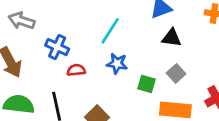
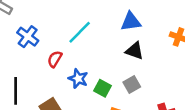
blue star: (117, 64) -> (78, 79), moved
red semicircle: (76, 70) -> (55, 59), moved, turned -66

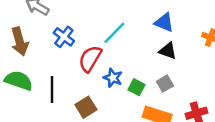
blue triangle: (131, 22) -> (164, 22), turned 30
red semicircle: (55, 59) -> (90, 59), size x1.6

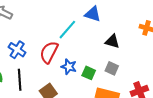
blue triangle: (164, 22) -> (93, 14), moved
blue cross: (64, 37) -> (17, 50), moved
gray square: (165, 84) -> (112, 68), turned -32

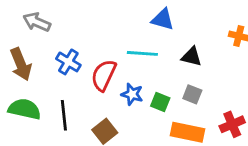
cyan line: (67, 30) -> (142, 53), moved, turned 55
blue cross: (17, 50) -> (68, 62), moved

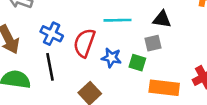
gray square: (192, 94) -> (153, 43), moved, turned -30
black line: (64, 115) -> (50, 67), moved

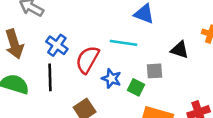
black triangle: (162, 19) -> (180, 50), moved

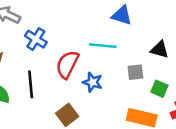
blue cross: (57, 45) -> (36, 39), moved
green square: (136, 87) -> (159, 89), moved

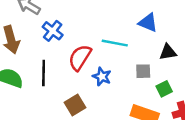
blue triangle: (122, 15) -> (148, 23), moved
black triangle: (160, 50) -> (168, 52), turned -30
green square: (159, 89) -> (164, 89), turned 35

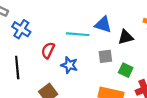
blue triangle: (148, 23) -> (103, 25), moved
red semicircle: (80, 58) -> (48, 50), size x0.7
green square: (164, 89) -> (126, 70), turned -32

